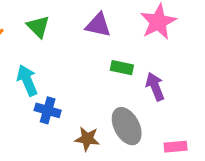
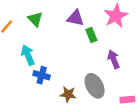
green rectangle: (122, 68) -> (91, 35), moved, turned 56

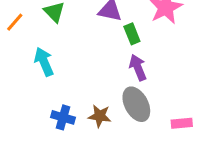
purple arrow: (114, 59) -> (138, 68), moved
blue cross: (42, 75) -> (63, 117), moved

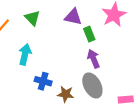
cyan arrow: (44, 62) -> (25, 54), turned 36
blue cross: (63, 117) -> (43, 81), moved

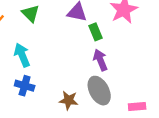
cyan arrow: (25, 54) -> (22, 55), turned -36
blue cross: (43, 81) -> (25, 86), moved

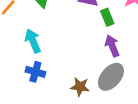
gray ellipse: (99, 91) -> (111, 77), turned 68

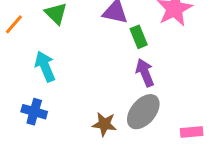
blue cross: (35, 72) -> (34, 112), moved

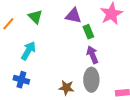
cyan arrow: (45, 66) -> (28, 51), turned 54
gray ellipse: (143, 112) -> (91, 80), turned -40

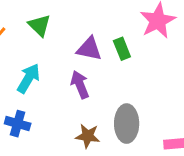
purple triangle: (73, 16) -> (89, 49), moved
purple arrow: (92, 55) -> (80, 85), moved

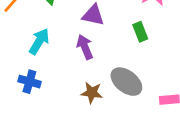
green rectangle: (122, 49) -> (140, 32), moved
gray ellipse: (127, 124) -> (126, 82), turned -52

